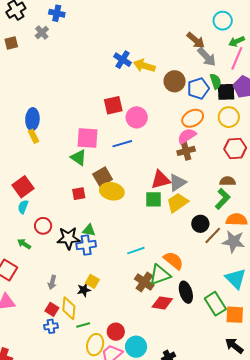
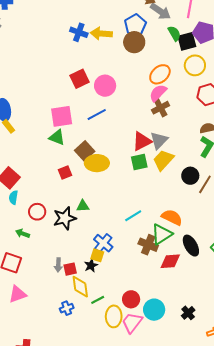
blue pentagon: (198, 88) -> (135, 25), moved
blue cross: (86, 245) -> (103, 243), moved, turned -30
red square: (52, 309) -> (70, 269), moved, turned -32

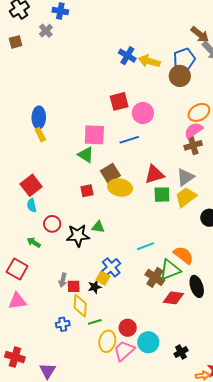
red triangle: (142, 141) -> (154, 174), moved
cyan semicircle: (13, 197) -> (32, 205), turned -32

